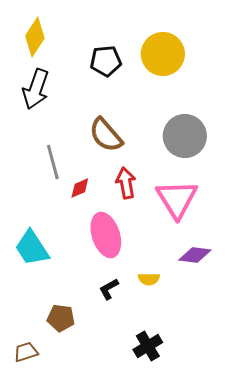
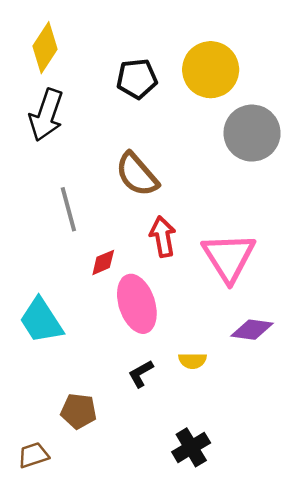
gray circle: (185, 136) -> (252, 133), moved
red diamond: (80, 188) -> (103, 262), moved

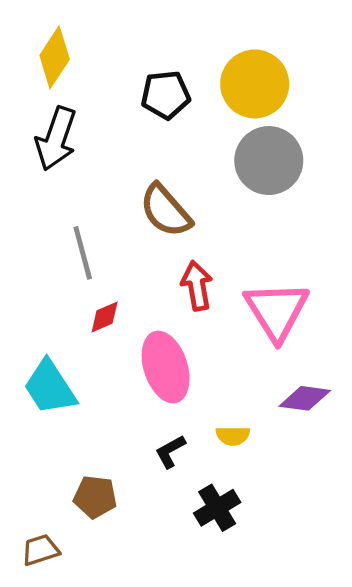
gray circle: (252, 133) -> (269, 161), moved
red diamond: (103, 262) -> (105, 317), moved
black cross: (191, 447) -> (217, 508), moved

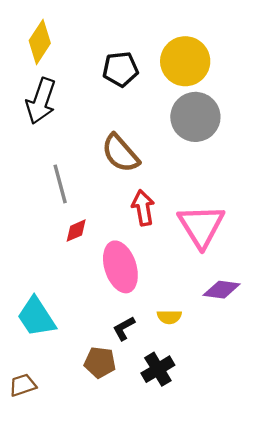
cyan trapezoid: (50, 387) -> (36, 317), moved
brown pentagon: (95, 497) -> (100, 362), moved
brown trapezoid: (40, 550) -> (23, 385), moved

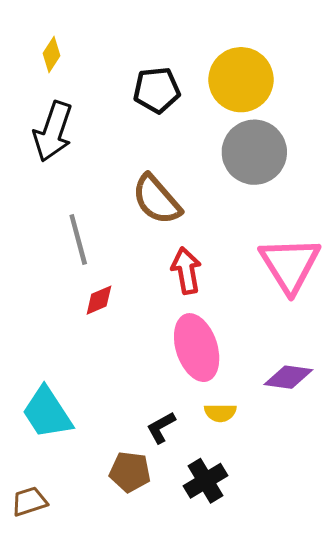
yellow diamond: (40, 42) -> (52, 55), size x0.6
pink triangle: (201, 226) -> (290, 265), moved
pink ellipse: (120, 267) -> (197, 348), moved

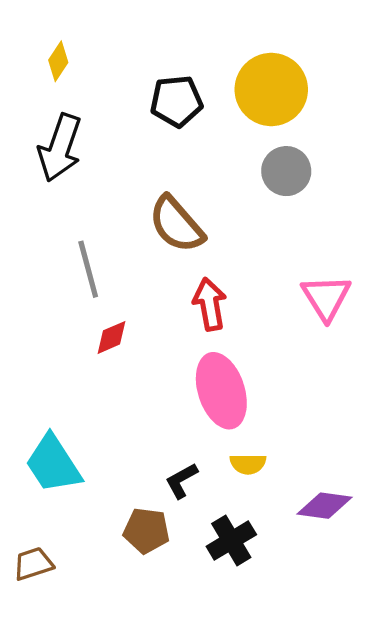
gray circle: (254, 152) -> (286, 171), size x0.7
pink triangle: (290, 265) -> (326, 298), size x0.7
purple diamond: (288, 377) -> (325, 506), moved

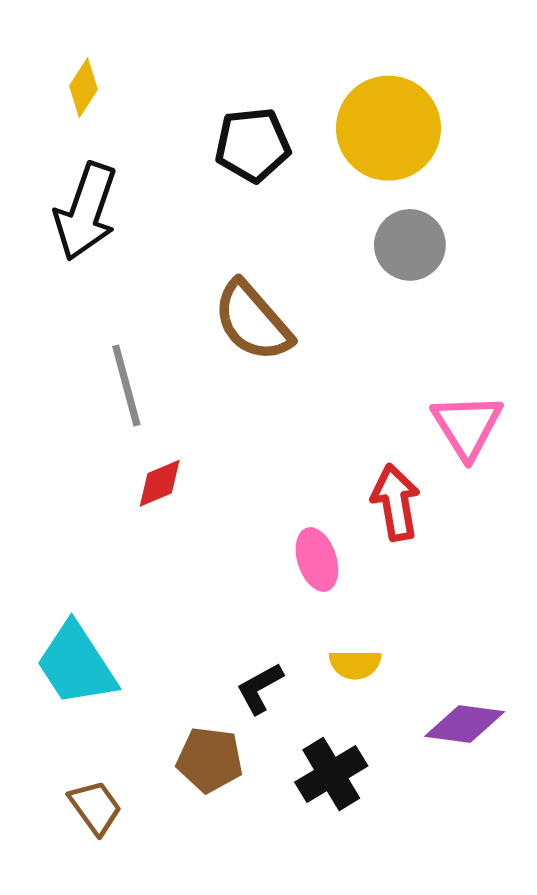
red arrow: (210, 304) -> (396, 502), moved
pink ellipse: (221, 391) -> (317, 560), size x0.6
brown trapezoid: (33, 564) -> (95, 807), moved, turned 72

